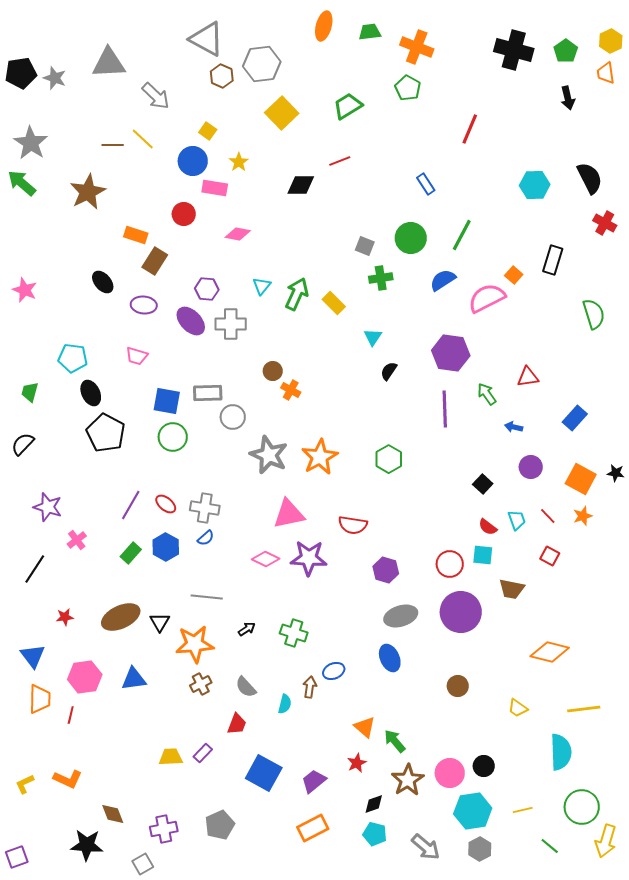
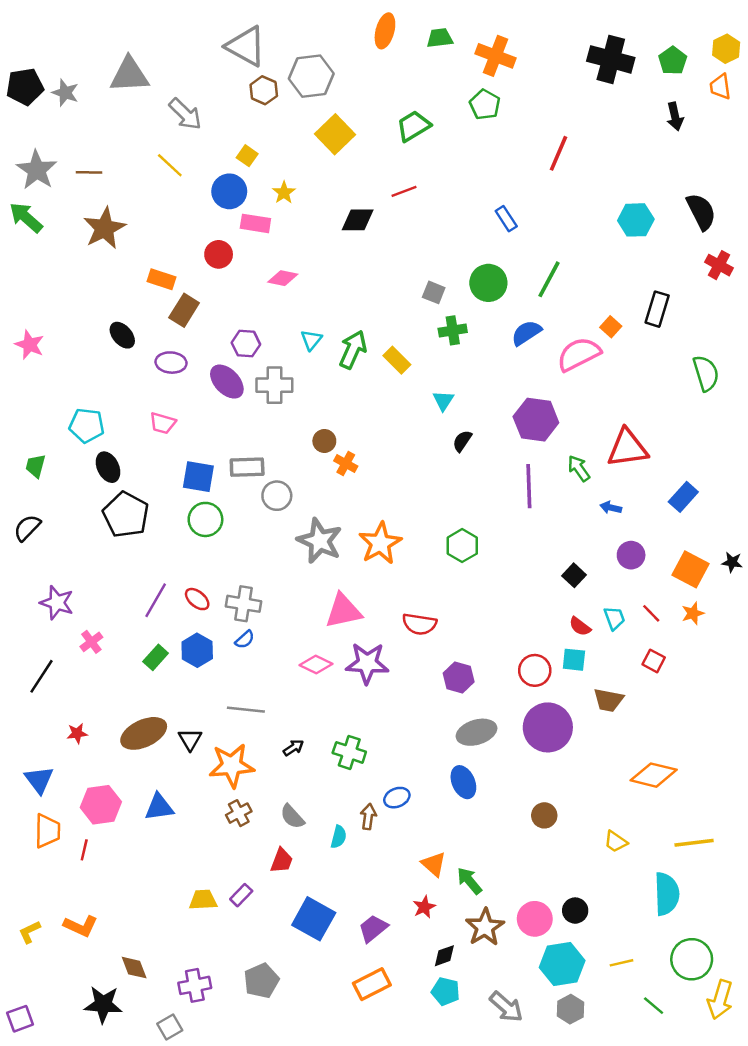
brown line: (113, 145) -> (89, 172), moved
red triangle: (528, 377) -> (627, 448), size x1.6

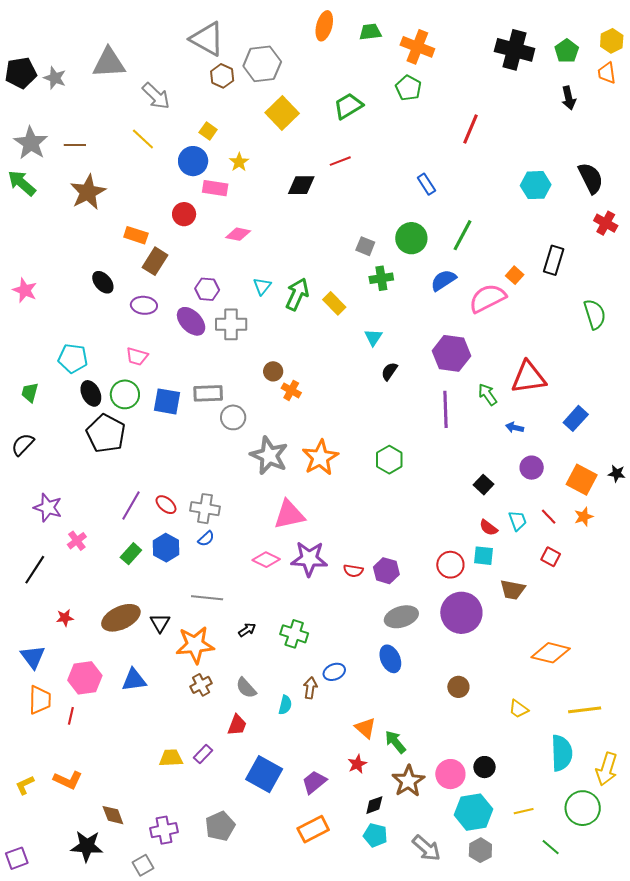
green circle: (205, 519) -> (125, 394), moved
red semicircle: (419, 624) -> (353, 571), moved, size x0.7
yellow arrow: (720, 1000) -> (607, 769), moved

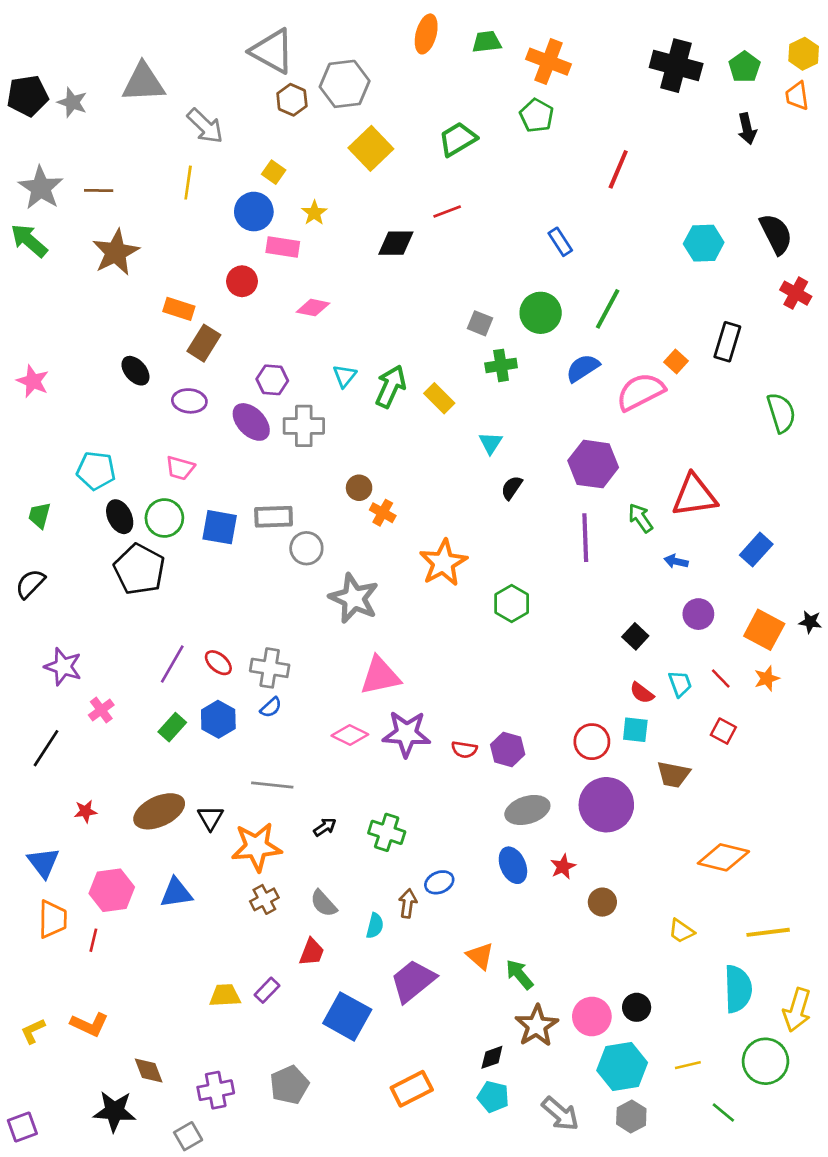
yellow line: (143, 139) -> (188, 183), turned 55
orange star: (320, 458) -> (443, 563), moved
red star: (357, 764) -> (563, 867), moved
purple trapezoid: (314, 782) -> (413, 981), moved, size x1.4

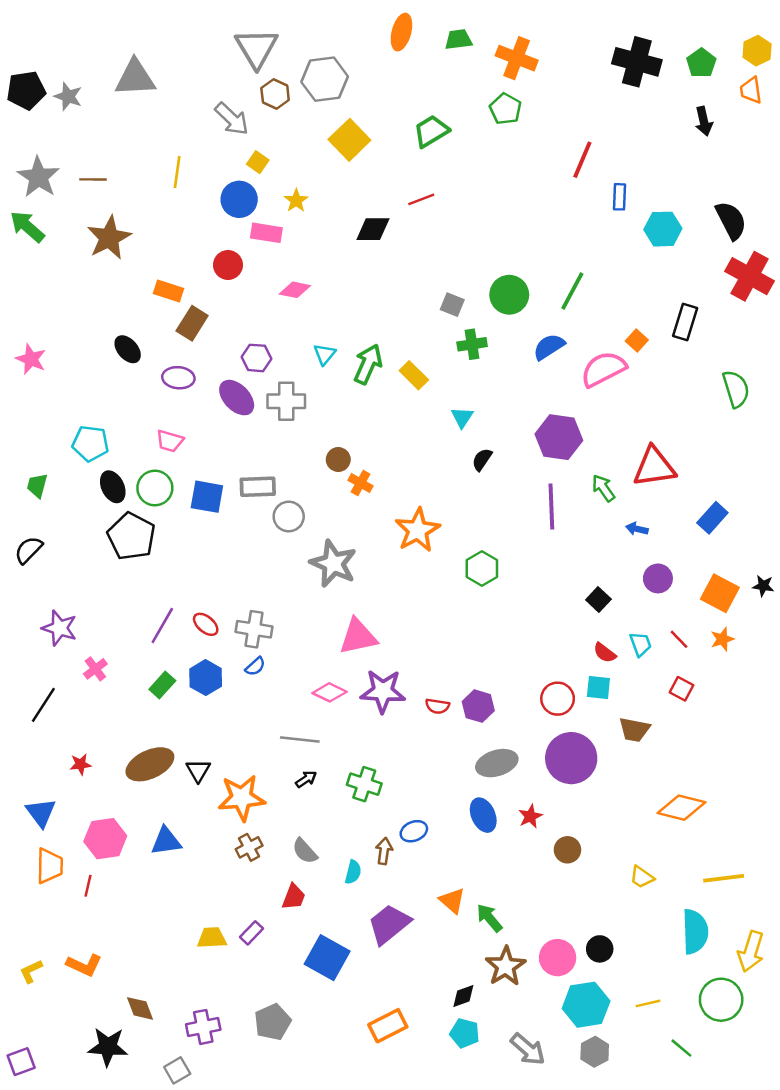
gray triangle: (272, 51) -> (256, 48), turned 30
gray arrow: (205, 126) -> (232, 119), moved
blue rectangle: (560, 242) -> (619, 197), moved, turned 35
red cross: (796, 293) -> (750, 276), size x1.6
gray line: (272, 785) -> (300, 740), moved

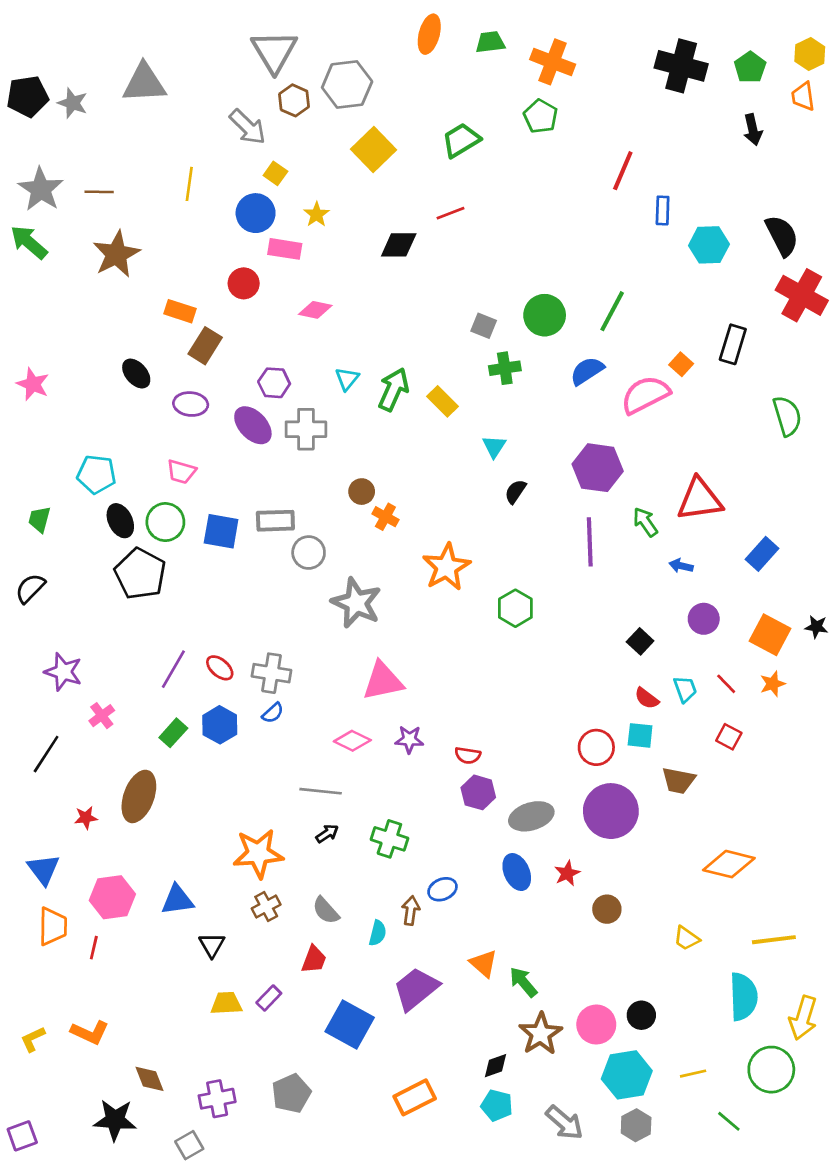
purple star: (383, 691) -> (409, 739), size x0.6
purple hexagon: (478, 706) -> (478, 792), moved
brown ellipse: (150, 764) -> (139, 796), moved, turned -45
black triangle: (198, 770) -> (212, 945), moved

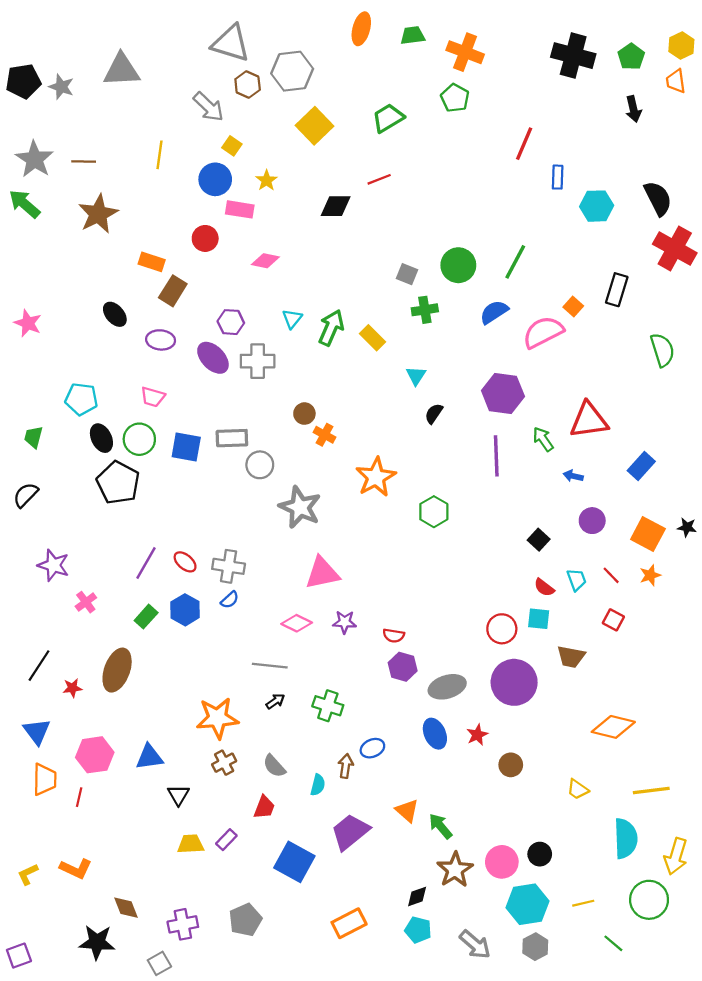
gray triangle: (274, 51) -> (231, 43), turned -42
black line: (46, 754) -> (39, 666), moved

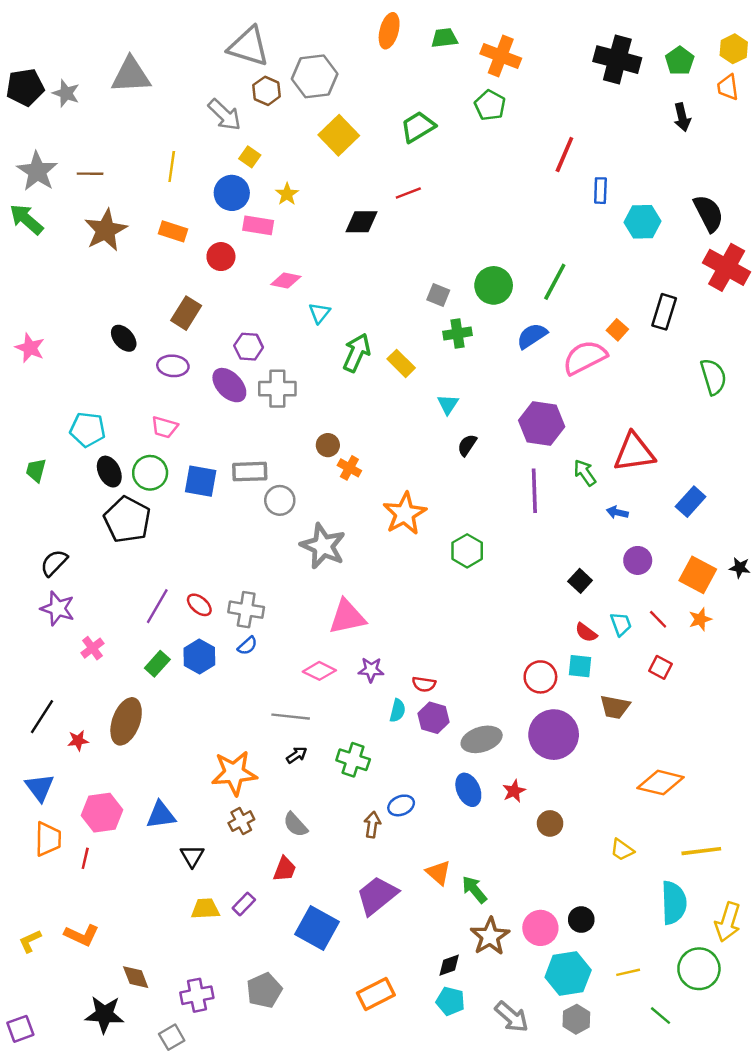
orange rectangle: (152, 262) -> (173, 231), moved
cyan triangle: (292, 319) -> (319, 313), moved
black semicircle: (26, 495) -> (54, 563), moved
cyan semicircle: (318, 785) -> (397, 711), moved

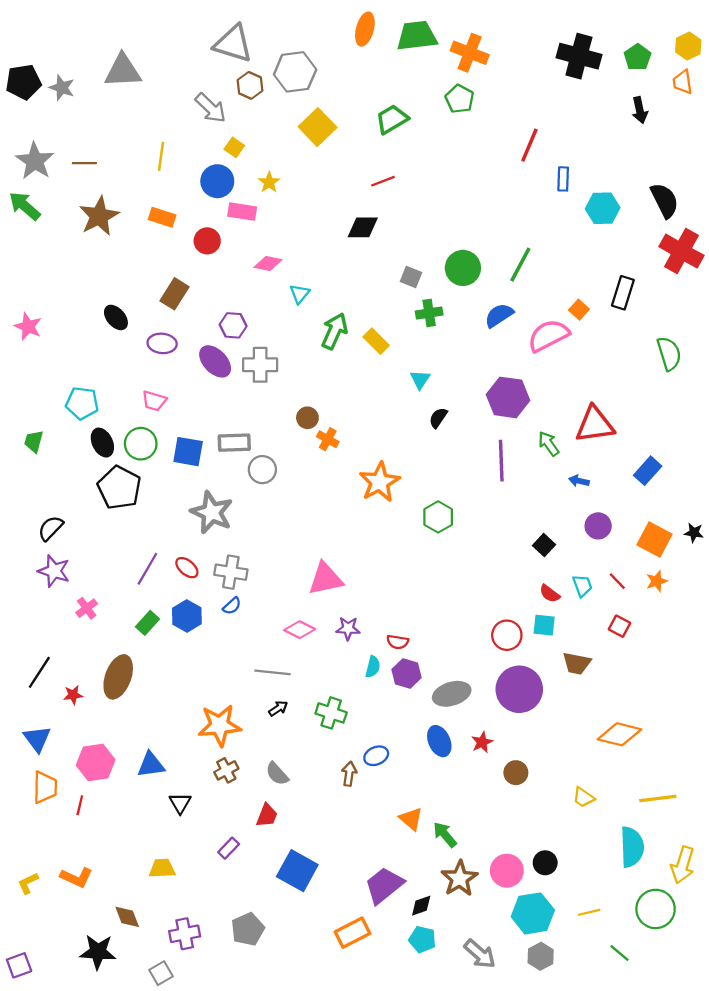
green trapezoid: (444, 38) -> (417, 36), size x1.6
black diamond: (361, 222) -> (363, 227), moved
gray star: (323, 546) -> (212, 512), moved
purple trapezoid: (377, 896) -> (384, 885), moved
yellow trapezoid: (205, 909) -> (162, 868), moved

